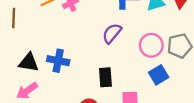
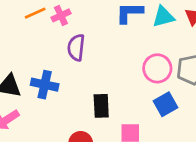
purple semicircle: (112, 33) -> (76, 48), moved, turned -35

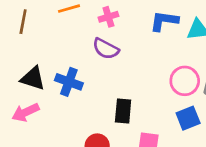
pink cross: (61, 15) -> (108, 17), moved
purple semicircle: (76, 48) -> (106, 49), turned -76

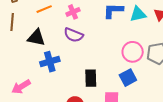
black triangle: (33, 78) -> (36, 38), moved
blue cross: (69, 82) -> (50, 62), turned -30
blue square: (188, 118) -> (128, 78), moved

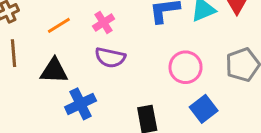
pink circle: (133, 52) -> (186, 67), moved

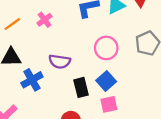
purple semicircle: (110, 58) -> (60, 62), moved
blue square: (204, 109) -> (106, 81), moved

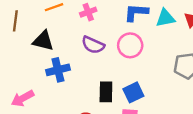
pink circle: (106, 48) -> (130, 45), moved
purple semicircle: (60, 62) -> (93, 45), moved

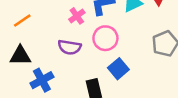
pink cross: (88, 12) -> (77, 16), moved
blue square: (133, 92) -> (118, 69), moved

